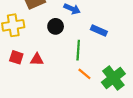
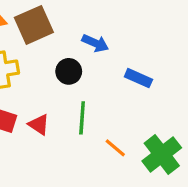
green line: (78, 50) -> (82, 118), moved
red triangle: (37, 59) -> (39, 125), turned 32

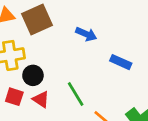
black circle: (69, 71) -> (33, 75), moved
green line: (82, 118) -> (76, 94), turned -35

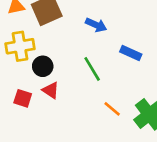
green line: (76, 94) -> (92, 69), moved
red square: (14, 97) -> (23, 98), moved

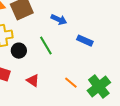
green line: (92, 69) -> (46, 46), moved
red triangle: (51, 90) -> (33, 81), moved

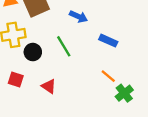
orange line: (71, 83) -> (108, 76), moved
green cross: (99, 87) -> (124, 93), size x0.7

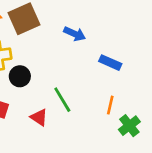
green line: (64, 46) -> (62, 100), moved
orange line: (108, 76) -> (110, 105), turned 63

